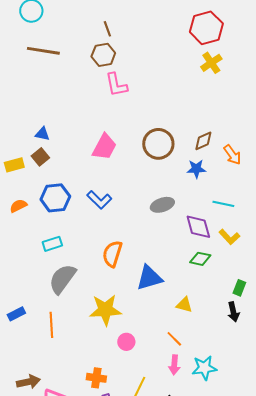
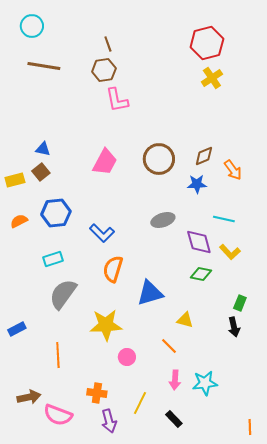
blue L-shape: (99, 200) -> (102, 233), moved
orange line: (51, 325) -> (58, 355), moved
orange line: (174, 339) -> (169, 346), moved

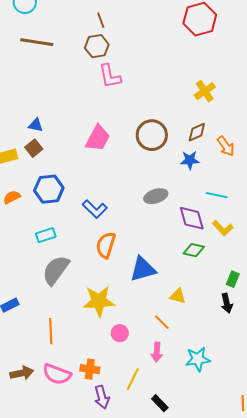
yellow cross: (212, 78) -> (205, 91), moved
pink arrow: (175, 380) -> (157, 352), moved
pink semicircle: (58, 415) -> (57, 374), moved
black rectangle: (174, 419) -> (160, 403), moved

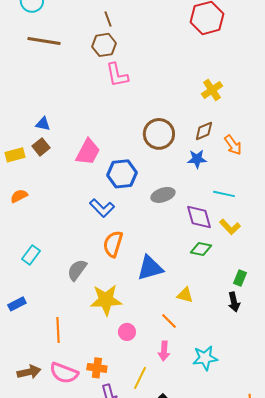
pink trapezoid: (98, 138) -> (88, 152), moved
blue hexagon: (49, 189) -> (122, 174), moved
cyan rectangle: (46, 235) -> (31, 255), moved, turned -36
gray semicircle: (56, 270) -> (77, 270), moved, size x0.7

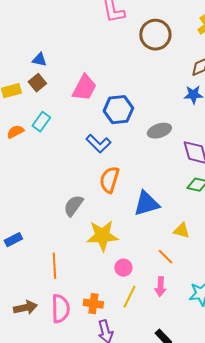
brown circle: (159, 134) -> (155, 35), moved
cyan rectangle: (31, 255) -> (41, 122), moved
pink semicircle: (64, 373) -> (60, 309), turned -112
yellow line: (140, 378) -> (129, 297), moved

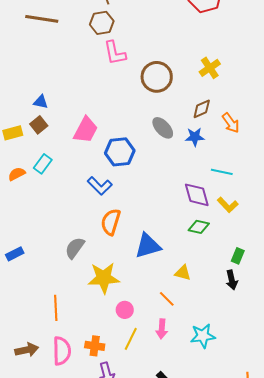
gray ellipse: (159, 131) -> (163, 128), moved, turned 65
blue rectangle: (13, 240) -> (15, 254), moved

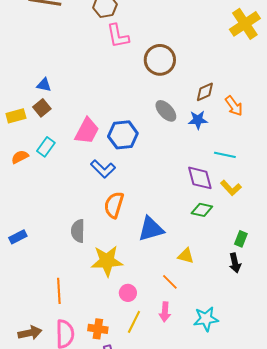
yellow cross: (210, 68) -> (245, 24), moved, size x1.4
pink trapezoid: (86, 130) -> (87, 131), moved
gray semicircle: (75, 248) -> (78, 231), turned -35

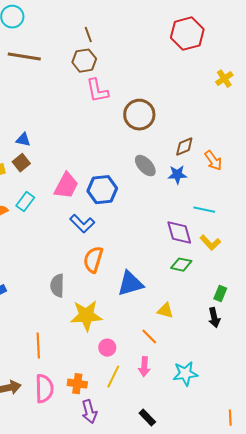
yellow cross: (245, 24) -> (224, 79), size x0.6

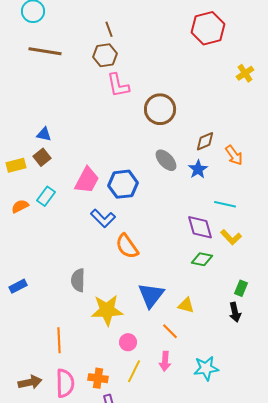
blue star: (177, 175) -> (198, 169), turned -30
orange semicircle: (93, 260) -> (127, 246), moved, turned -52
blue triangle: (130, 284) -> (151, 295), moved, turned -36

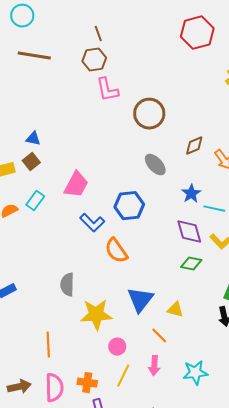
blue star: (198, 169) -> (191, 194), moved
blue hexagon: (123, 184) -> (129, 206), moved

